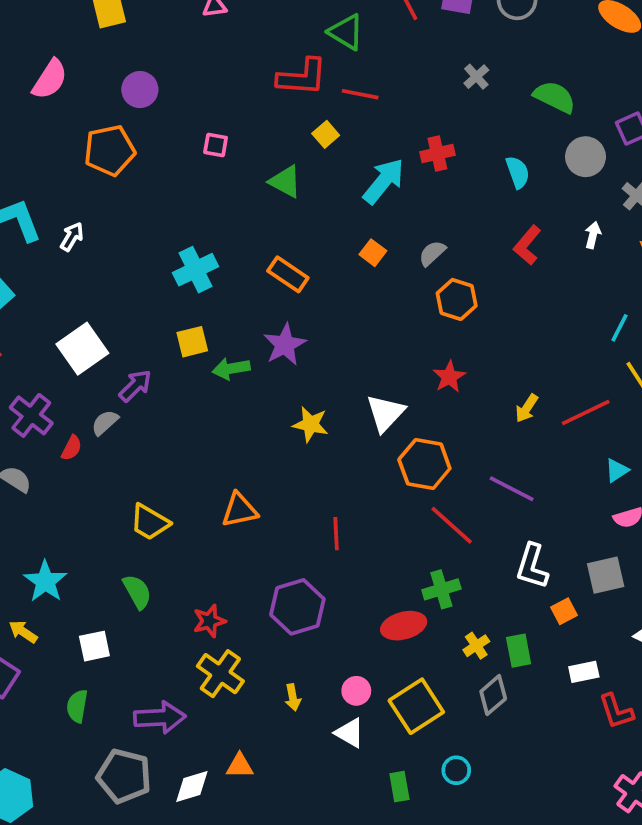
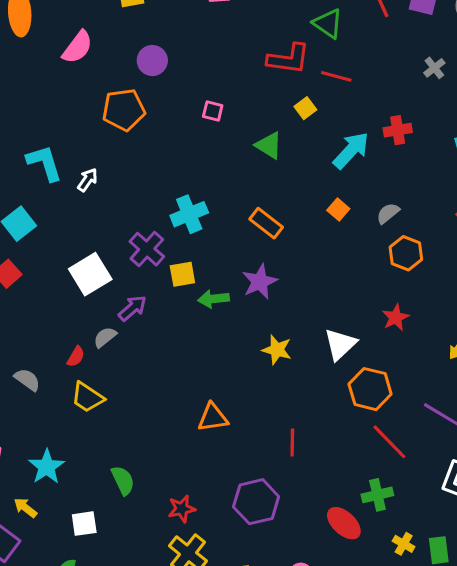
purple cross: (31, 415) -> (147, 249), moved
yellow trapezoid: (150, 522) -> (87, 397), moved
red ellipse: (404, 626) -> (344, 523), turned 54
yellow cross: (476, 646) -> (404, 544), turned -30

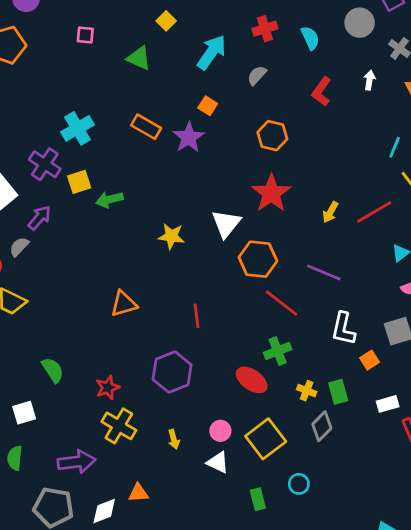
red cross: (398, 130) -> (265, 29), moved
gray semicircle: (388, 213) -> (257, 75), moved
purple star: (260, 282) -> (189, 137), moved
red star: (396, 317) -> (271, 193), size x1.6

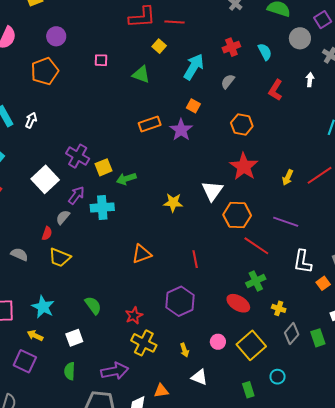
orange rectangle: (146, 127) -> (150, 124), turned -45
cyan cross: (77, 128) -> (102, 207), moved, turned 30
green rectangle: (338, 392) -> (318, 338), moved
white triangle: (218, 462) -> (199, 377), moved

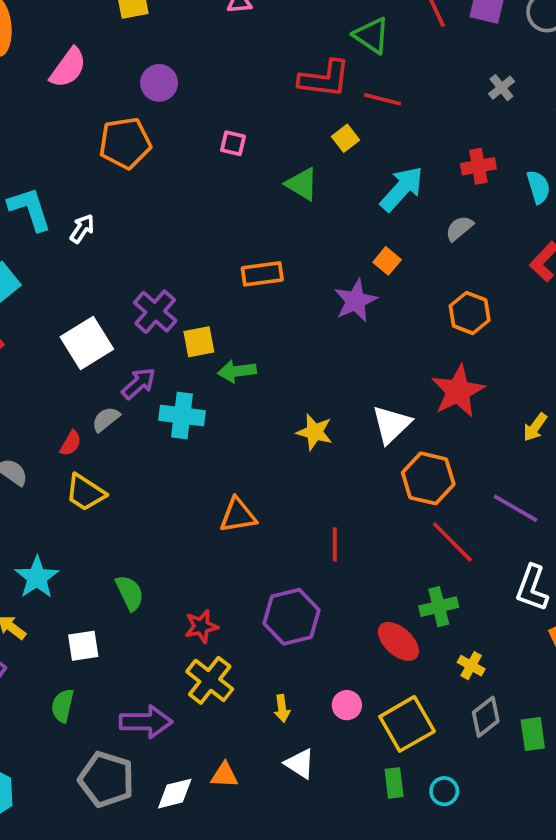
orange rectangle: (150, 124) -> (262, 274), moved
green rectangle: (248, 390) -> (394, 783), moved

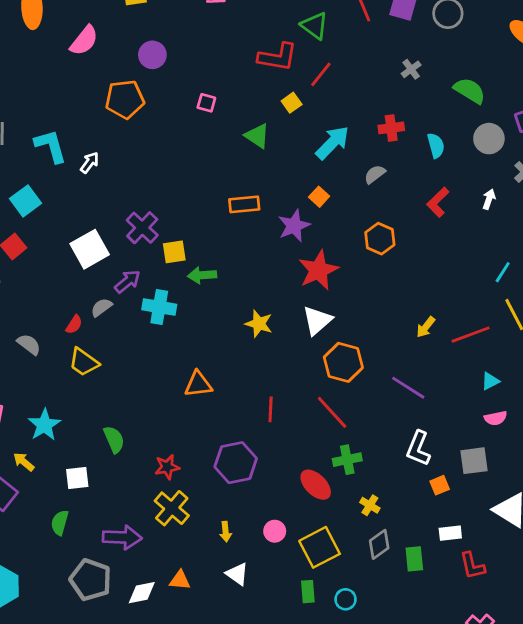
red line: (383, 99) -> (321, 74), turned -68
orange rectangle: (262, 274) -> (244, 204), moved
red star: (458, 391) -> (318, 270), moved
red line: (452, 542) -> (332, 412), moved

